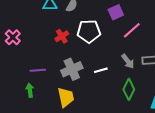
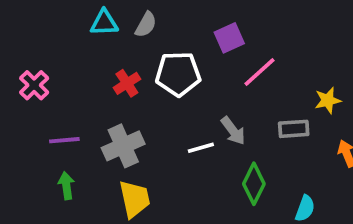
gray arrow: (128, 61) -> (233, 131), moved
gray cross: (72, 69) -> (123, 146), moved
purple line: (38, 70) -> (64, 140), moved

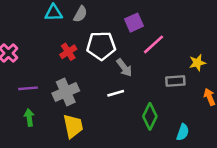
gray arrow: (233, 131) -> (124, 68), moved

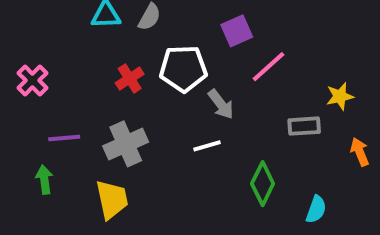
green arrow: (29, 118) -> (44, 180), moved
yellow trapezoid: (73, 126) -> (112, 199), moved

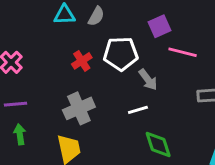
pink line: (268, 67) -> (183, 52), turned 56
purple line: (64, 138) -> (16, 104), moved
green diamond: (263, 184) -> (158, 144), moved, turned -44

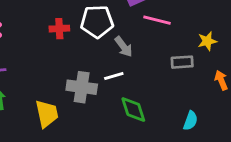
red cross: (82, 61) -> (59, 29), turned 30
gray cross: (79, 108) -> (82, 87), moved, turned 32

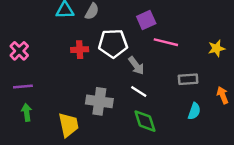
yellow star: (207, 41) -> (216, 48), moved
white line: (114, 76) -> (139, 92), moved, turned 49
cyan semicircle: (191, 121) -> (194, 111), moved

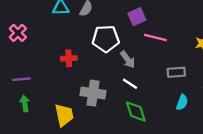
red cross: (80, 50) -> (69, 58), moved
pink cross: (19, 51) -> (18, 33), moved

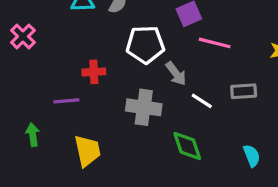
purple line: (21, 79) -> (66, 101), moved
white line: (130, 84) -> (202, 101), moved
gray cross: (93, 93) -> (144, 107), moved
cyan semicircle: (182, 102) -> (252, 156), moved, turned -42

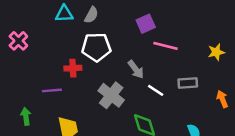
white pentagon: (145, 45) -> (96, 47), moved
gray cross: (144, 107) -> (111, 95), turned 30

